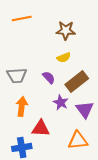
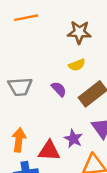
purple star: (61, 102) -> (73, 139), moved
orange arrow: (22, 106) -> (19, 140), moved

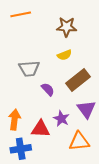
gray trapezoid: (20, 87) -> (29, 69), moved
purple semicircle: (59, 89) -> (48, 89), moved

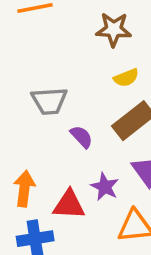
yellow semicircle: (64, 55) -> (126, 78), moved

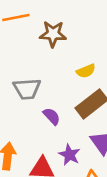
brown star: (114, 29) -> (53, 34), moved

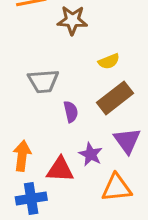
purple semicircle: (52, 116) -> (71, 112), turned 30

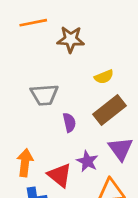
red triangle: (60, 170) -> (60, 175), turned 36

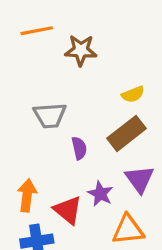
yellow semicircle: (104, 77) -> (133, 94), moved

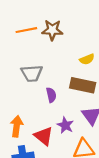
orange line: (37, 31) -> (26, 30), moved
brown rectangle: (126, 133) -> (83, 85), turned 50

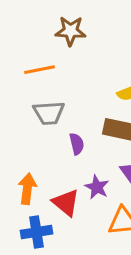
orange line: (26, 30) -> (40, 70), moved
brown star: (52, 30) -> (71, 31), moved

